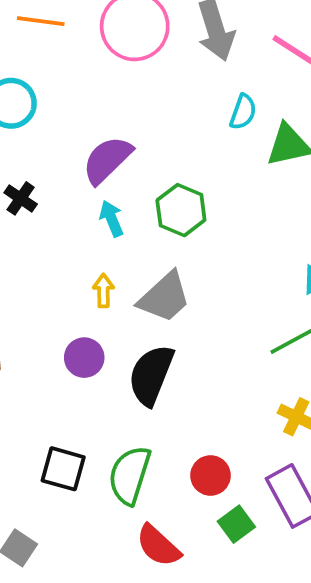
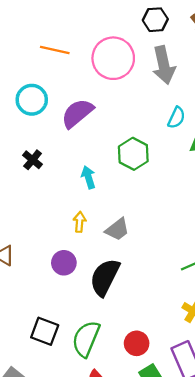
purple semicircle: (107, 160) -> (77, 113), moved
green hexagon: (181, 210) -> (133, 154), moved
gray trapezoid: (164, 297) -> (117, 229), size x0.7

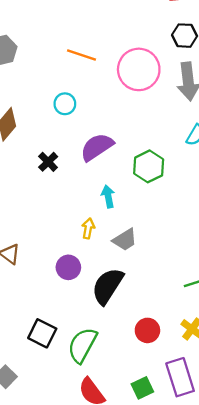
cyan circle: (32, 100) -> (65, 104), moved, size x0.7
purple semicircle: (77, 113) -> (97, 147), moved
cyan arrow: (88, 177) -> (108, 196), moved
red circle: (137, 343) -> (147, 330), moved

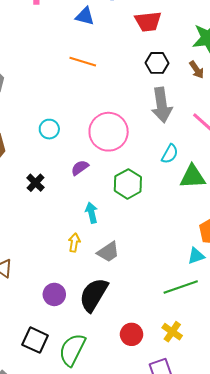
orange line: (81, 55) -> (83, 62), moved
pink circle: (139, 69) -> (109, 132), moved
purple semicircle: (97, 147) -> (80, 168), size x0.6
purple circle: (68, 267) -> (54, 294), moved

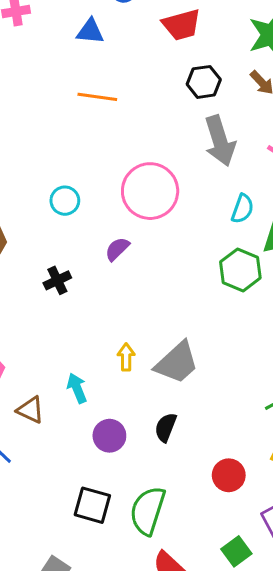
black cross: (36, 183) -> (57, 280), turned 30
green hexagon: (128, 184) -> (240, 270), moved
cyan arrow: (92, 213) -> (77, 388), moved
gray trapezoid: (108, 252) -> (177, 363), size x1.4
black semicircle: (94, 295) -> (166, 427), size x0.6

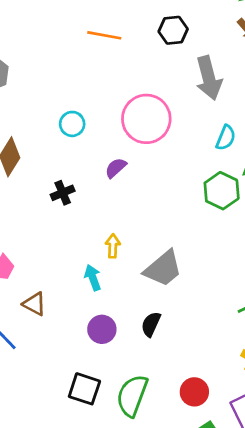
black hexagon: (204, 82) -> (173, 30), moved
yellow arrow: (126, 357) -> (113, 246), moved
cyan arrow: (77, 388) -> (93, 278), moved
red circle: (229, 475) -> (194, 392), moved

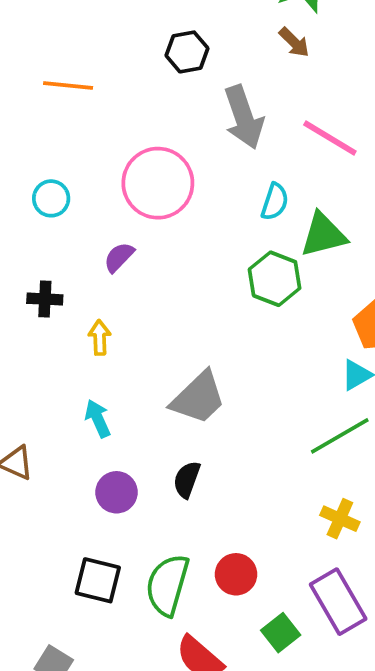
orange line: (104, 35) -> (68, 86), moved
black cross: (63, 193) -> (45, 299), turned 30
yellow arrow: (113, 246) -> (100, 338), moved
red circle: (194, 392) -> (236, 574), moved

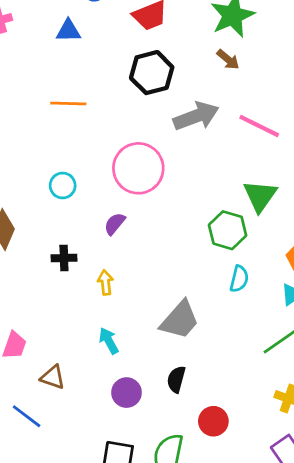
black hexagon: (187, 52) -> (152, 73), size x1.4
gray arrow: (244, 117) -> (196, 116), turned -87
cyan semicircle: (275, 202) -> (239, 279), moved
green triangle: (323, 235) -> (260, 196), turned -36
red circle: (236, 574) -> (213, 421), moved

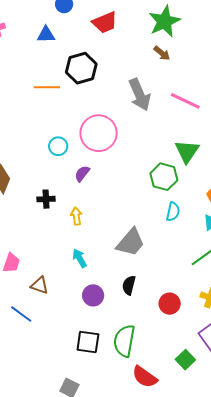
black hexagon: (152, 73) -> (81, 68), moved
gray arrow: (196, 116) -> (140, 95), turned 88
cyan circle: (63, 186) -> (58, 146), moved
red circle: (213, 421) -> (170, 304), moved

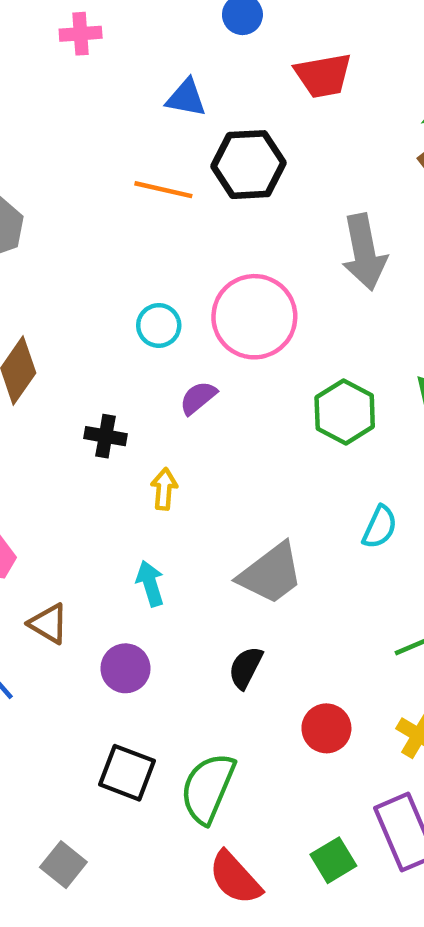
blue triangle: (46, 35) -> (186, 98), moved
green hexagon: (164, 177) -> (345, 412), moved
purple circle: (93, 295) -> (125, 668), moved

